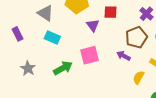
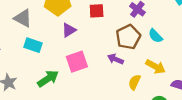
purple triangle: (93, 25) -> (69, 30), moved, turned 40

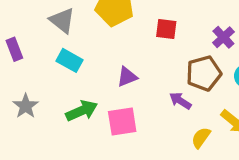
purple triangle: (69, 30) -> (127, 77), moved
pink square: (77, 62) -> (122, 122), moved

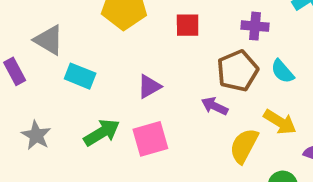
gray triangle: (62, 21) -> (49, 40), moved
purple cross: (223, 37) -> (255, 26), turned -35
yellow semicircle: (201, 138) -> (244, 146), size x1.4

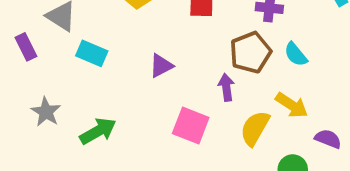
purple arrow: (215, 106) -> (226, 87), turned 55
green arrow: (102, 133) -> (98, 131), moved
pink square: (150, 139) -> (191, 126), moved, turned 36

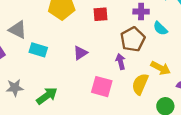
cyan semicircle: (296, 54) -> (160, 28), moved
gray star: (46, 112) -> (15, 88), turned -30

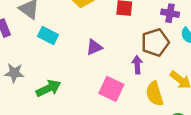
yellow semicircle: (140, 84) -> (155, 94), turned -50

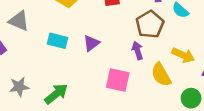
cyan rectangle: (48, 36) -> (57, 41), moved

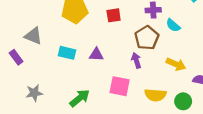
purple triangle: (91, 43) -> (96, 55), turned 40
yellow semicircle: (161, 75) -> (155, 95), moved, turned -55
green arrow: (56, 94) -> (80, 98), moved

